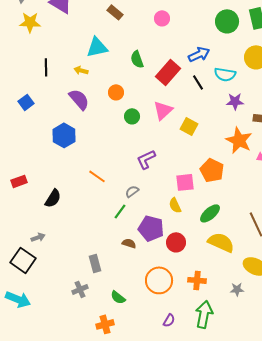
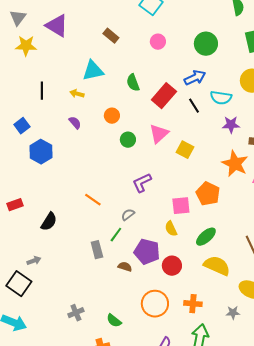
green circle: (227, 21) -> (206, 44), moved
purple semicircle: (79, 99) -> (75, 123), size x0.6
blue hexagon: (64, 135) -> (41, 152), moved
gray rectangle: (95, 263) -> (97, 250), moved

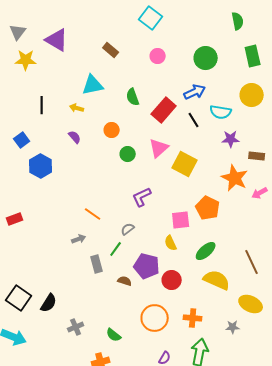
yellow square: (185, 150) -> (185, 164), size x1.4
black semicircle: (49, 222) -> (49, 303), moved
gray arrow: (34, 261) -> (79, 239), moved

